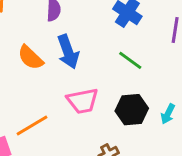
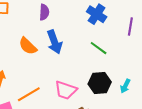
pink trapezoid: (83, 101) -> (66, 90), moved, turned 30

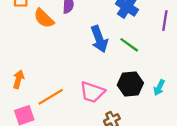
blue arrow: (54, 42) -> (99, 39), moved
orange semicircle: (28, 46) -> (44, 18), moved

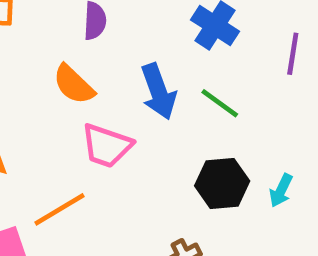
orange semicircle: (44, 18) -> (74, 84), moved
pink trapezoid: (92, 92) -> (107, 146), moved

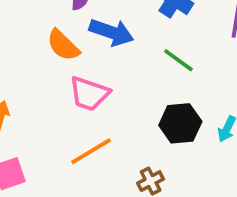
blue arrow: (158, 92) -> (111, 32), moved, turned -51
orange line: (59, 209) -> (91, 151), moved

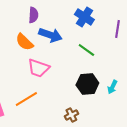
orange line: (91, 151) -> (26, 99), moved

